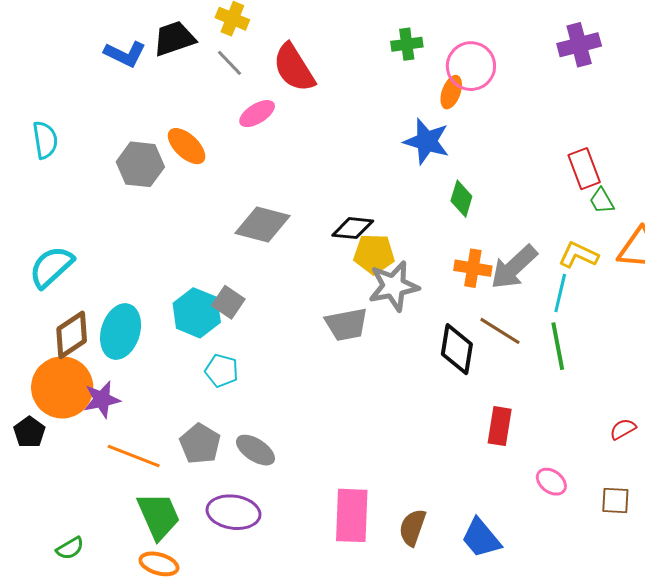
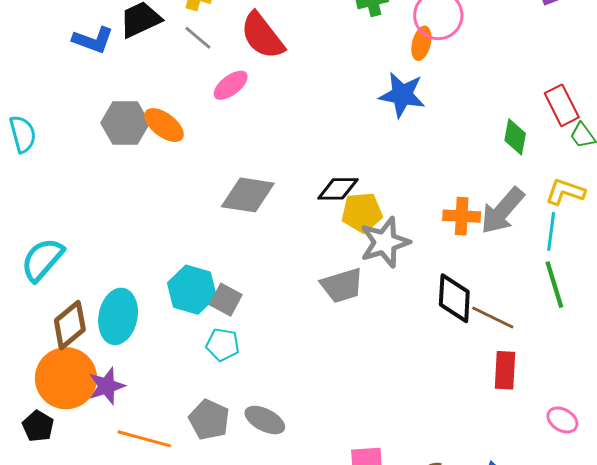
gray hexagon: (140, 164) -> (125, 123), moved
green diamond: (461, 199) -> (515, 137), moved
gray square: (228, 302) -> (226, 300), moved
brown line: (500, 331) -> (493, 317), moved

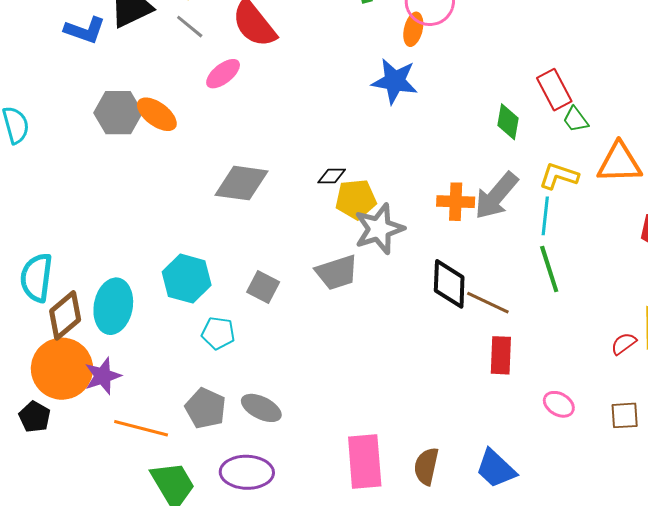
black diamond: (338, 189) -> (332, 176), size x0.7
cyan semicircle: (42, 259) -> (36, 278), moved, turned -33
gray square: (226, 300) -> (263, 287), moved

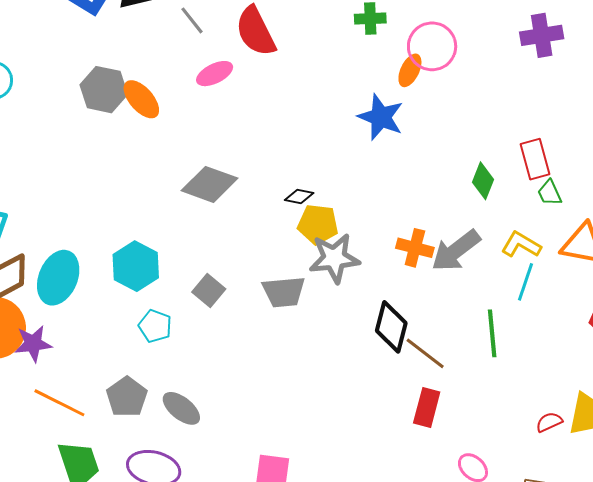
cyan line: (545, 216) -> (525, 282), moved

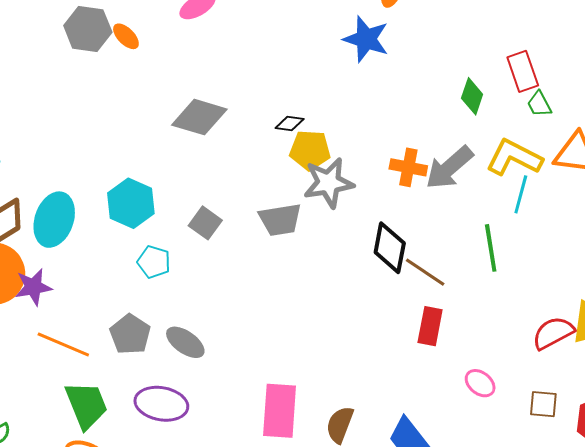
orange ellipse: (141, 99) -> (126, 36), size x0.7
yellow L-shape: (521, 245) -> (514, 158), size x1.4
red semicircle: (549, 422) -> (553, 333), size x1.6

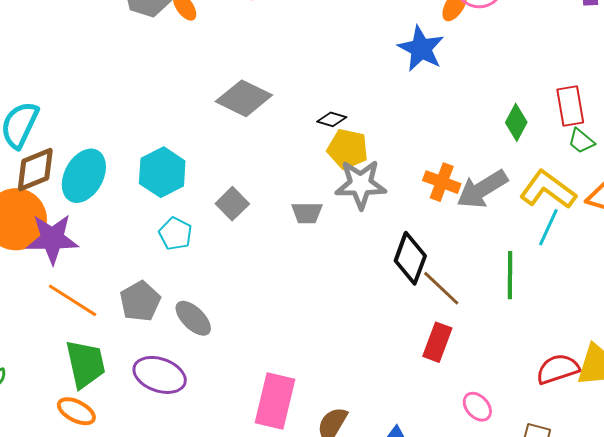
green trapezoid: (539, 104) -> (581, 141), turned -32
gray trapezoid: (280, 220) -> (307, 213), size x0.7
purple star: (33, 287) -> (52, 239), size x1.4

